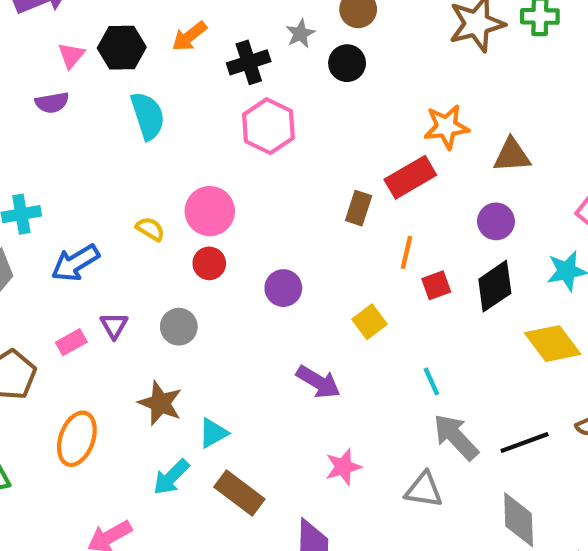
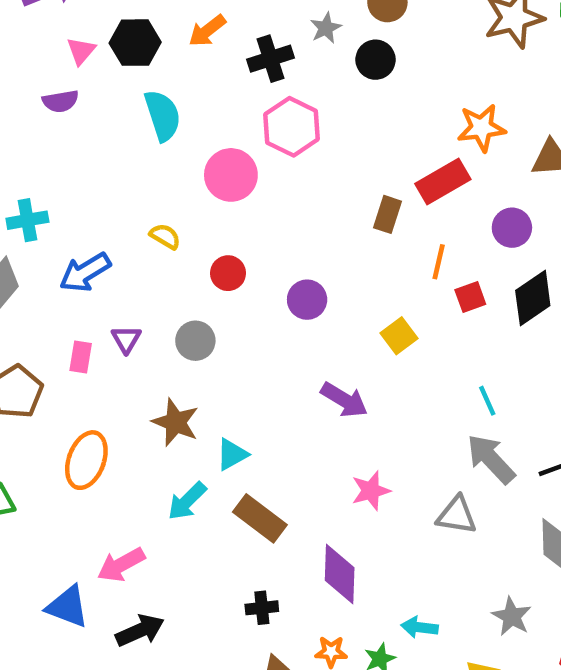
pink circle: (210, 211) -> (231, 175), moved
purple circle: (496, 221) -> (512, 228), moved
pink rectangle: (71, 342) -> (81, 357), turned -52
cyan line: (431, 381) -> (487, 401), moved

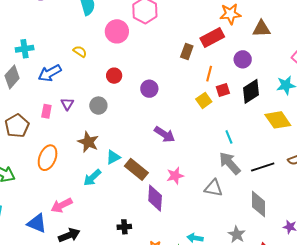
yellow semicircle: (165, 236) -> (80, 51), moved
yellow square: (399, 336) -> (204, 100), moved
brown rectangle: (260, 518) -> (136, 169), moved
purple diamond: (340, 574) -> (155, 198), moved

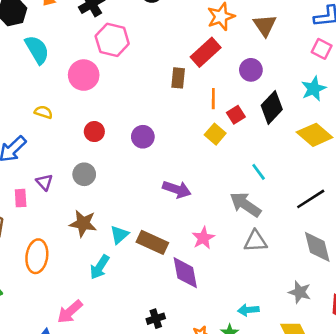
brown triangle: (261, 29) -> (265, 25), turned -48
gray arrow: (230, 163) -> (245, 204), moved

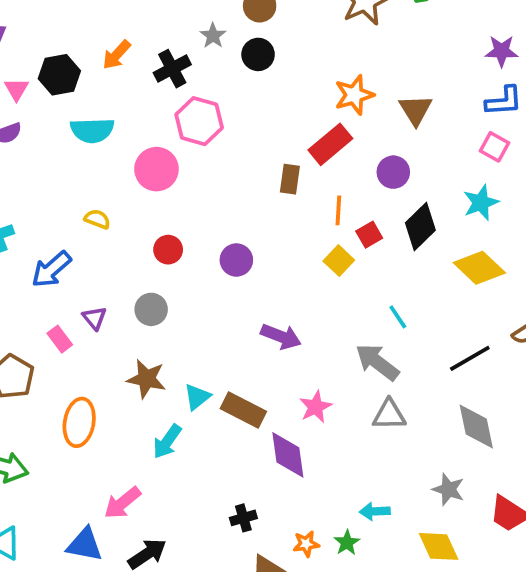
cyan semicircle: (37, 50) -> (92, 130), turned 116
pink rectangle: (21, 198) -> (60, 339), turned -36

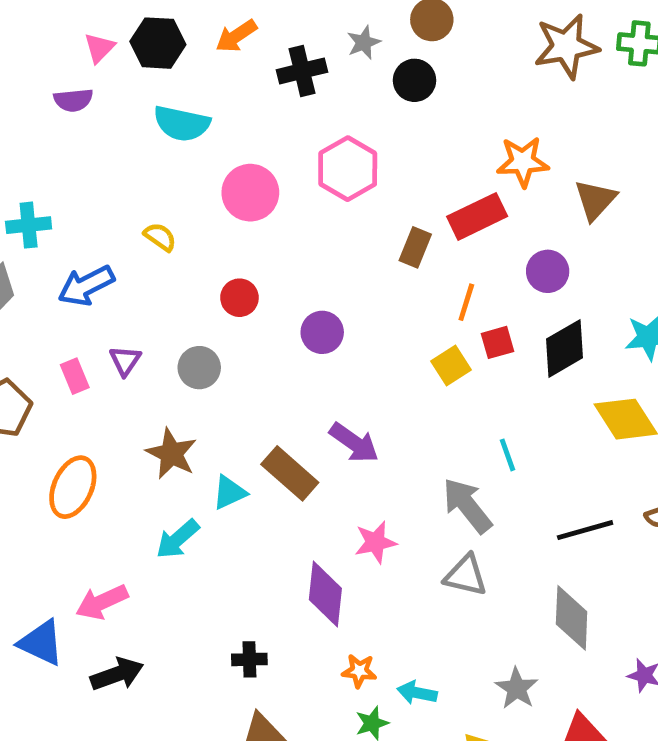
pink hexagon: (199, 121) -> (348, 169), moved
brown rectangle: (243, 410) -> (290, 473), moved
orange star: (306, 544) -> (359, 671), moved

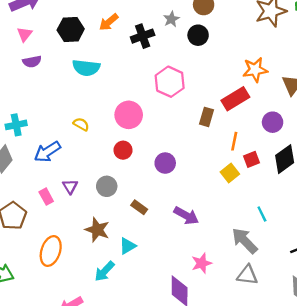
pink triangle: (99, 48) -> (24, 34), moved
pink circle: (250, 193) -> (129, 115), moved
brown rectangle: (290, 473) -> (139, 207), moved, size x0.6

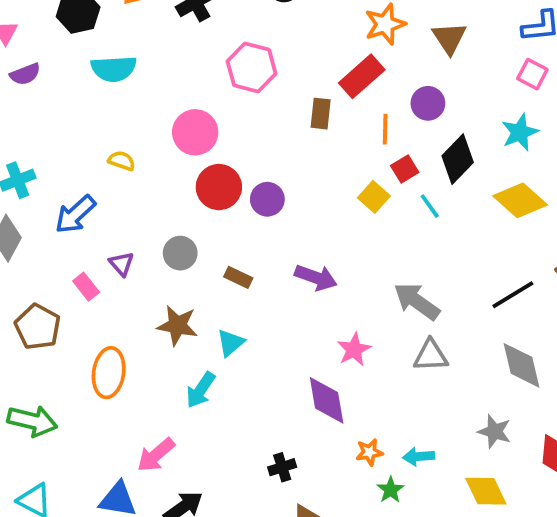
orange line: (234, 141) -> (385, 129), moved
red circle: (123, 150) -> (219, 187), moved, size x1.5
cyan line: (262, 214) -> (430, 206), moved

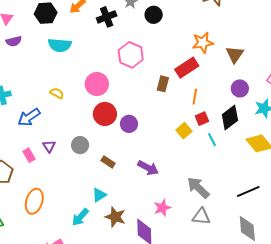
purple circle: (428, 103) -> (240, 88), moved
brown star: (177, 325) -> (115, 217), moved

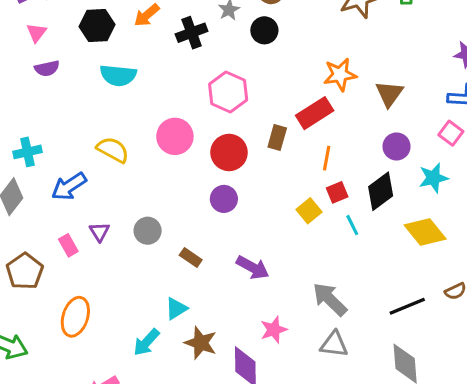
yellow semicircle: (57, 93) -> (113, 150), size x1.5
red circle: (105, 114) -> (229, 152), moved

